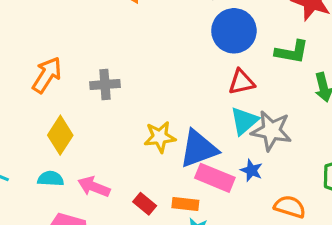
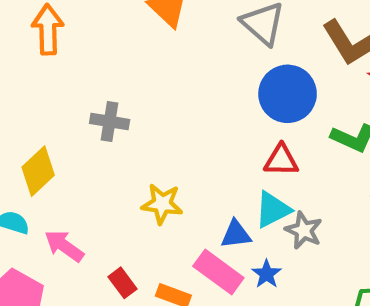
orange arrow: (47, 75) -> (48, 29), moved, turned -48
gray star: (271, 131) -> (304, 230), size x0.7
blue triangle: (199, 149) -> (236, 234), moved, size x0.6

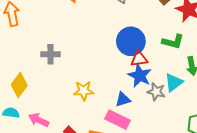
blue circle: (288, 94) -> (131, 41), moved
cyan triangle: (273, 210) -> (174, 83), moved
blue star: (267, 274) -> (140, 76), moved, size x1.6

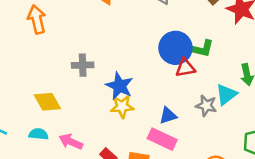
green L-shape: (173, 42) -> (201, 49), moved
blue star: (140, 76) -> (119, 86), moved
yellow diamond: (19, 85) -> (47, 102), turned -65

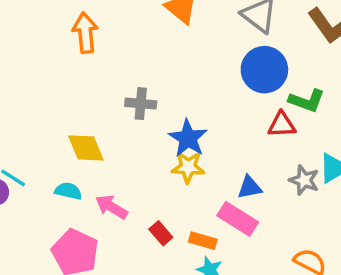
blue circle: (175, 48) -> (264, 70), moved

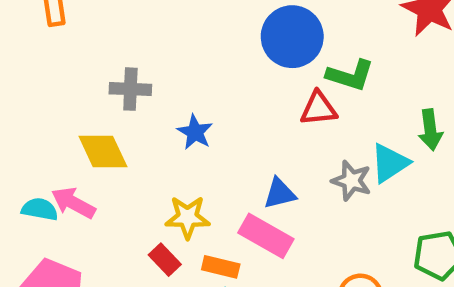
blue star: (188, 138) -> (195, 132), size x0.7
yellow diamond: (86, 148) -> (103, 152), moved
yellow star: (188, 167) -> (188, 217), moved
pink arrow: (111, 207) -> (73, 203), moved

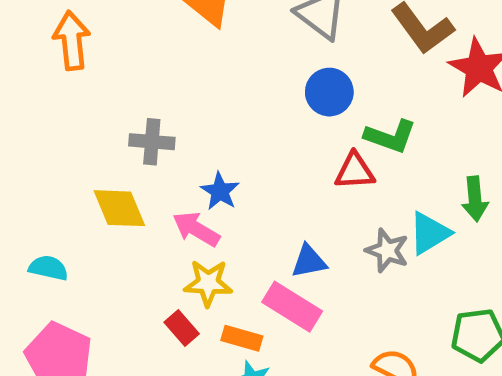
blue circle: (292, 37) -> (329, 92), size x0.7
pink arrow: (73, 203) -> (196, 229), moved

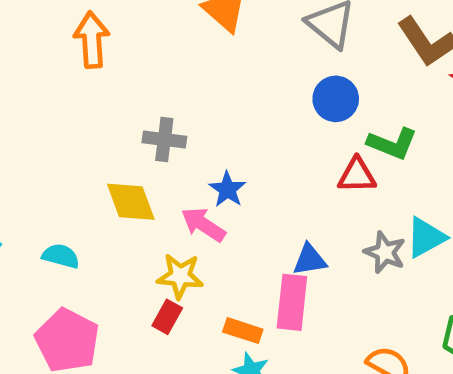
yellow star: (208, 283) -> (180, 276), moved
pink rectangle: (292, 307) -> (292, 302), turned 62
red rectangle: (182, 328) -> (167, 317), moved, turned 68

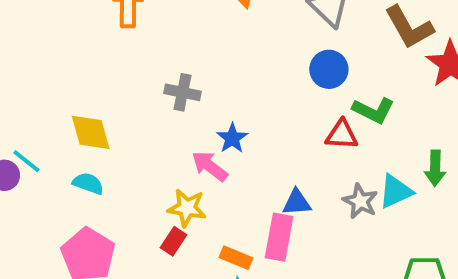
yellow diamond: (131, 202) -> (91, 132), moved

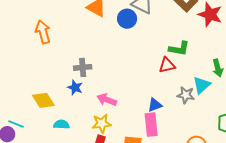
blue circle: (329, 69) -> (127, 19), moved
blue star: (232, 138) -> (75, 88), moved
cyan semicircle: (88, 183) -> (61, 124), moved

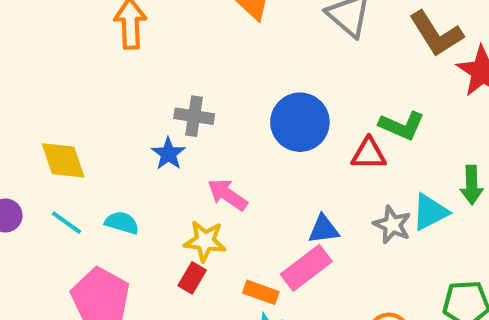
blue circle: (127, 19) -> (300, 122), moved, size x1.4
yellow diamond: (43, 100) -> (63, 160), moved
cyan line: (16, 124) -> (67, 223), moved
pink rectangle: (151, 125) -> (306, 268), turned 45

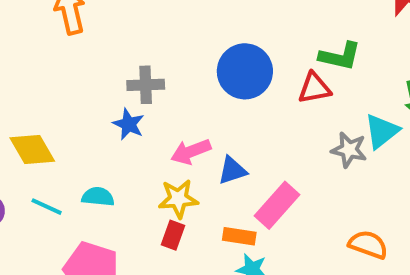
pink arrow: (227, 195) -> (191, 152), turned -45
blue triangle: (324, 229) -> (232, 171), moved

